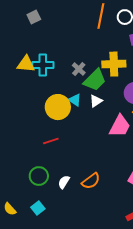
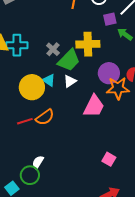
green circle: (39, 176) -> (30, 175), moved
orange semicircle: (91, 181) -> (45, 117), moved

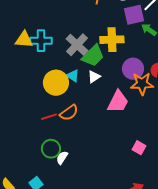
purple square: (110, 19) -> (134, 15), size x1.5
gray cross: (53, 49) -> (77, 45), size x1.6
pink square: (109, 159) -> (139, 148), moved
green circle: (30, 175) -> (51, 149), moved

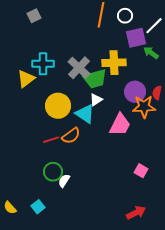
yellow triangle: (24, 40) -> (26, 79), moved, turned -42
green trapezoid: (93, 56) -> (95, 79), turned 30
cyan triangle: (73, 76) -> (85, 114), moved, size x1.5

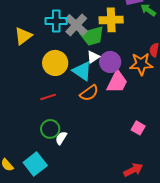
cyan cross: (43, 64) -> (56, 21), moved
purple circle: (135, 92) -> (110, 62), moved
orange semicircle: (71, 136) -> (89, 93), moved
cyan square: (38, 207) -> (35, 164), size x1.6

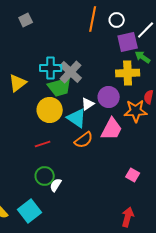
yellow cross: (111, 20) -> (128, 73), moved
green trapezoid: (92, 36) -> (60, 87), moved
purple circle: (110, 62) -> (109, 97), moved
red arrow: (133, 170) -> (128, 217), turned -48

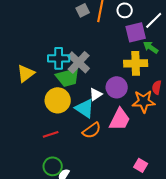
gray square: (26, 20) -> (83, 10), moved

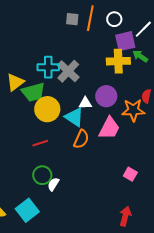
gray square: (83, 10) -> (72, 19), turned 32
yellow cross: (136, 63) -> (118, 61), moved
green trapezoid: (68, 77) -> (33, 92), moved
white triangle: (96, 94) -> (85, 103), turned 32
orange semicircle: (92, 130) -> (81, 139), turned -30

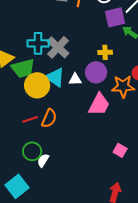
yellow cross: (118, 61) -> (105, 52), moved, size x0.6
cyan triangle: (74, 117) -> (55, 77), moved
orange semicircle: (81, 139) -> (49, 118), moved

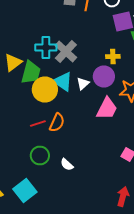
green trapezoid: (23, 68) -> (31, 72), turned -60
white triangle: (75, 79) -> (83, 84), turned -40
white semicircle: (43, 160) -> (67, 164), moved, turned -80

